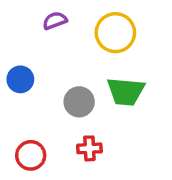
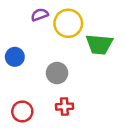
yellow circle: (115, 33) -> (68, 23), moved
green trapezoid: (126, 91) -> (99, 44), moved

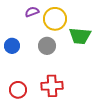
gray circle: (57, 73) -> (47, 46), moved
red cross: (64, 107) -> (52, 86), size x1.5

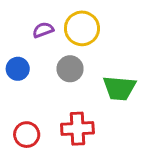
purple semicircle: (32, 12) -> (43, 30), moved
green trapezoid: (80, 36) -> (119, 88), moved

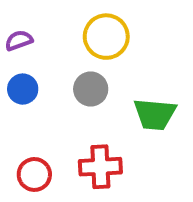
purple semicircle: (43, 30) -> (19, 40), moved

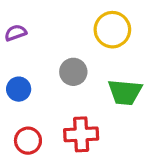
yellow circle: (106, 37) -> (112, 30), moved
blue circle: (23, 89) -> (19, 89), moved

